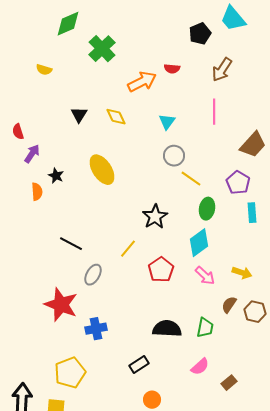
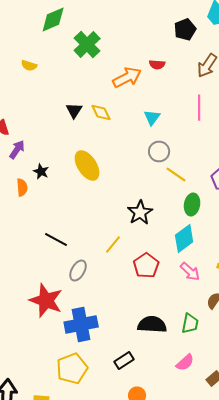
black triangle: (79, 115) -> (74, 110), moved
blue cross: (96, 329) -> (81, 324), size x1.5
yellow pentagon: (70, 373) -> (72, 368), moved

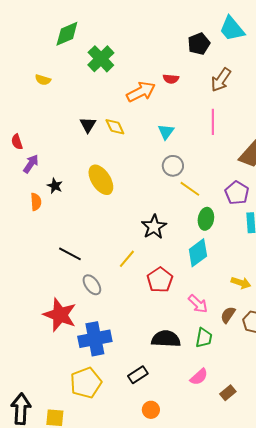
gray ellipse: (78, 270) -> (92, 285), turned -65
pink arrow: (190, 272) -> (198, 304), moved

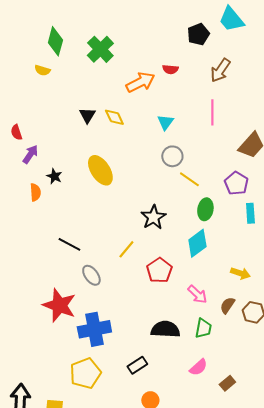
green diamond: (67, 34) -> (55, 41), moved, turned -52

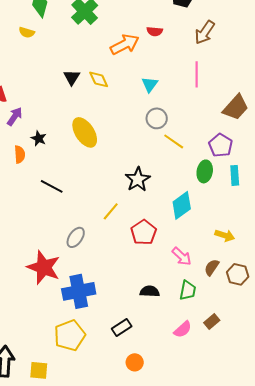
green ellipse: (205, 209) -> (205, 171), moved
black line: (69, 244) -> (52, 186), moved
gray ellipse: (91, 275) -> (76, 237), turned 70
black semicircle: (165, 329) -> (150, 291), size x0.7
brown rectangle: (227, 383) -> (212, 321), moved

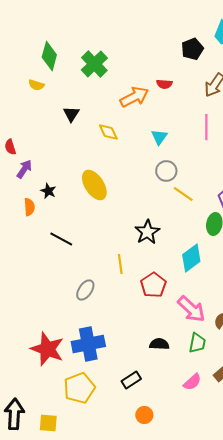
black triangle: (72, 77) -> (71, 114), moved
yellow line: (111, 211) -> (120, 264), turned -48
pink arrow: (182, 256) -> (191, 309), size x1.4
red star: (44, 267) -> (47, 349), moved

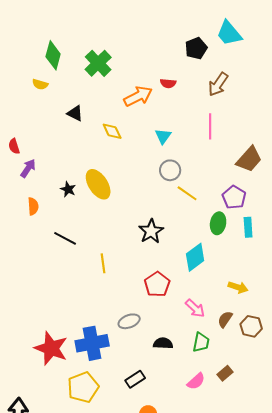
black triangle: (71, 114) -> (75, 113), turned -36
black star: (48, 191) -> (68, 189), moved
yellow line: (120, 264) -> (103, 263), moved
gray ellipse: (85, 290) -> (129, 321), moved, turned 35
pink arrow: (191, 309) -> (195, 308), size x0.7

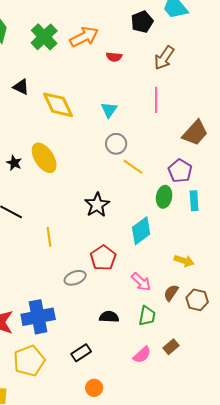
orange arrow: (138, 96) -> (84, 37), moved
yellow diamond: (112, 131) -> (58, 105), size x1.6
gray ellipse: (129, 321) -> (75, 278), moved

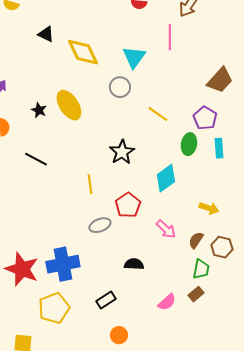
pink line: (156, 100) -> (170, 37), moved
cyan triangle: (109, 110) -> (134, 57), size x1.4
gray circle: (116, 144) -> (120, 87), moved
yellow line: (49, 237) -> (90, 184), moved
green trapezoid: (147, 316) -> (201, 269), moved

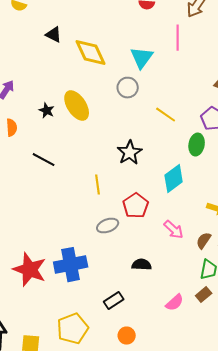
yellow pentagon: (54, 308) -> (73, 329), moved

